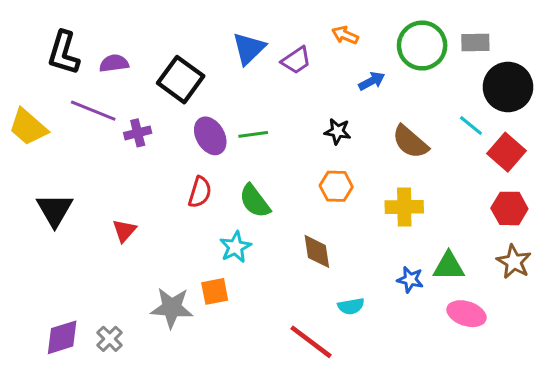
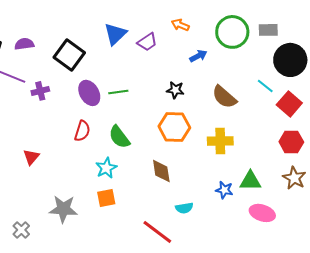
orange hexagon: (336, 186) -> (174, 127), size x1.4
orange square: (215, 291) -> (106, 198), moved

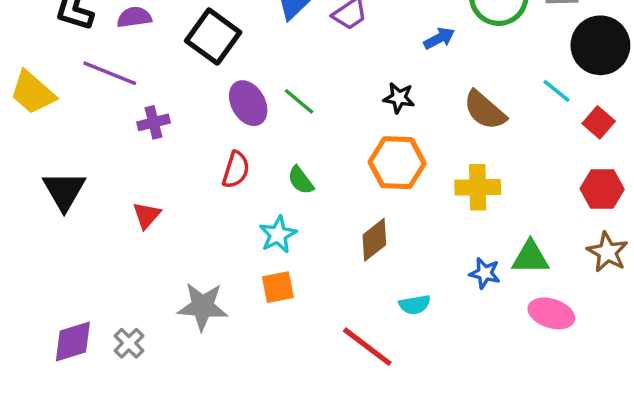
purple cross: (40, 91) -> (154, 122), moved
green line: (118, 92) -> (299, 101), turned 48
red square: (289, 104) -> (599, 122), size x0.7
green semicircle: (119, 137) -> (301, 180), size x0.7
brown diamond: (161, 171) -> (374, 240), turned 60

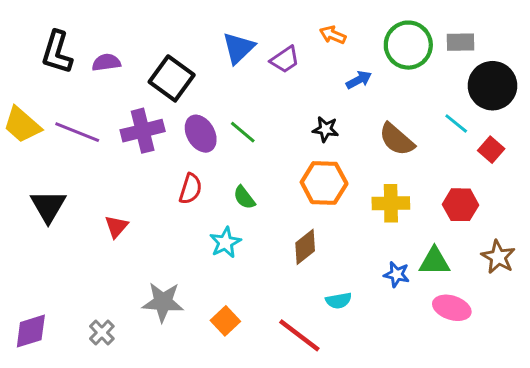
purple line: (110, 73) -> (77, 132), moved
purple cross: (154, 122) -> (143, 131), moved, size x1.6
red hexagon: (602, 189) -> (461, 205), moved
orange square: (278, 287) -> (225, 321), moved, turned -32
purple diamond: (73, 341) -> (31, 331), moved

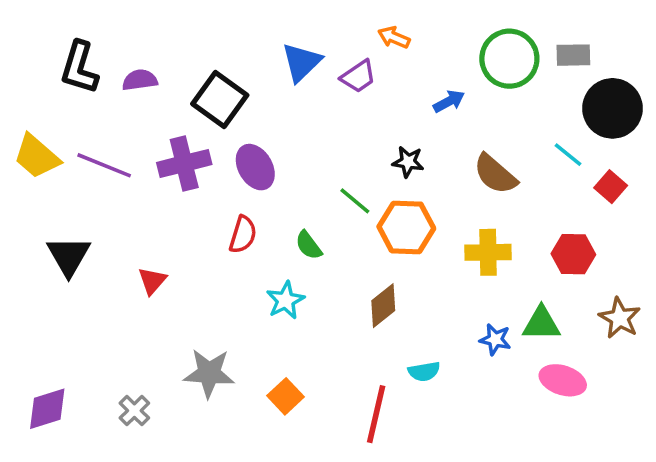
orange arrow: (333, 35) -> (394, 37), moved
green line: (243, 132) -> (355, 201), moved
red line: (299, 335) -> (376, 414), turned 66

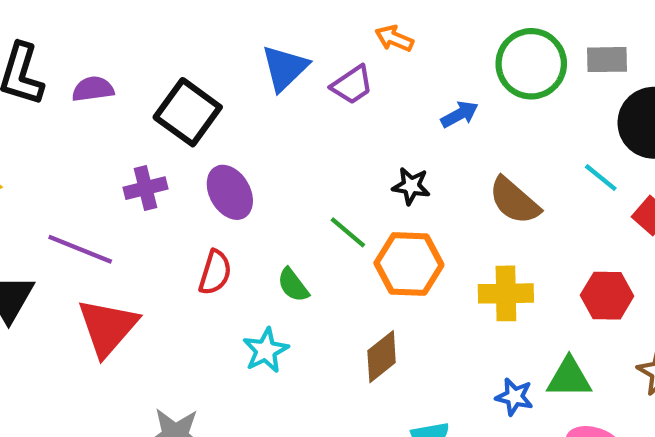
purple cross: (184, 164) -> (146, 188), size x0.7
purple line: (104, 165) -> (80, 249), moved
red triangle: (152, 281) -> (108, 327), size x1.8

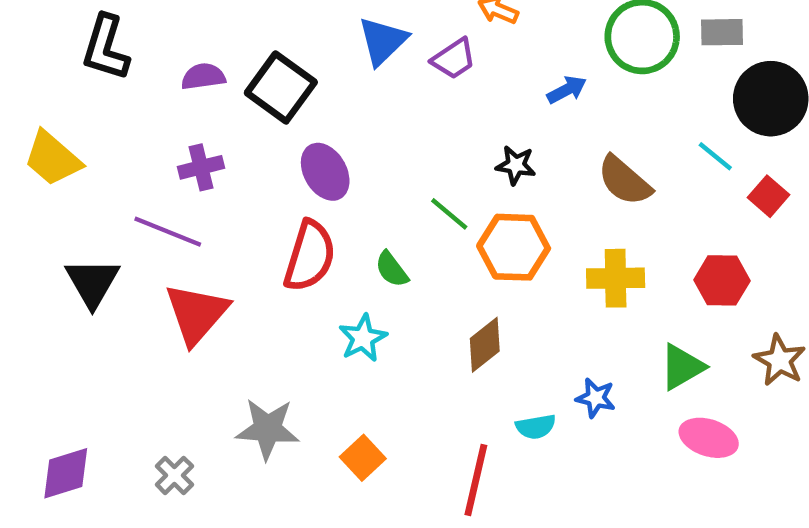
purple semicircle: (93, 89) -> (203, 76), moved
purple cross: (146, 188) -> (201, 167), moved
red semicircle: (215, 272) -> (310, 256), size x1.5
green triangle: (569, 378) -> (682, 367), turned -30
blue star: (514, 397) -> (596, 398), moved

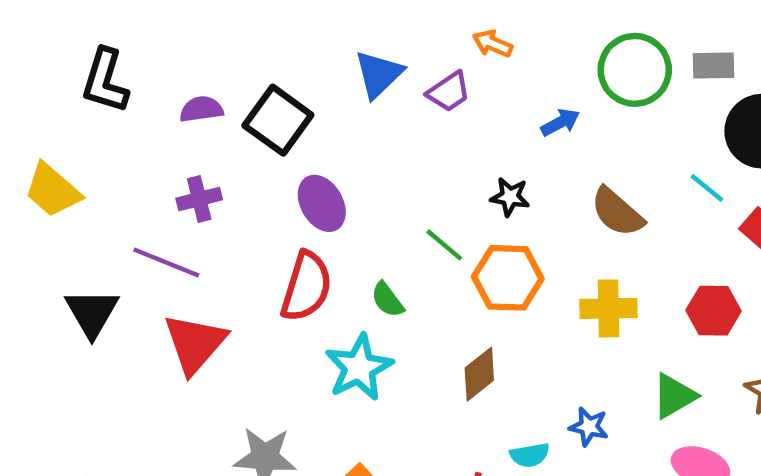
cyan star: (363, 338) -> (359, 368), size x1.4

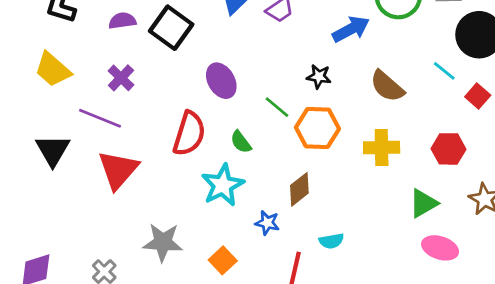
blue arrow: (560, 122) -> (351, 29), size x1.5
yellow trapezoid: (53, 190) -> (53, 70), moved
purple cross: (199, 199) -> (121, 78), turned -32
purple ellipse: (322, 203) -> (221, 81), moved
blue star: (589, 427) -> (267, 223), moved

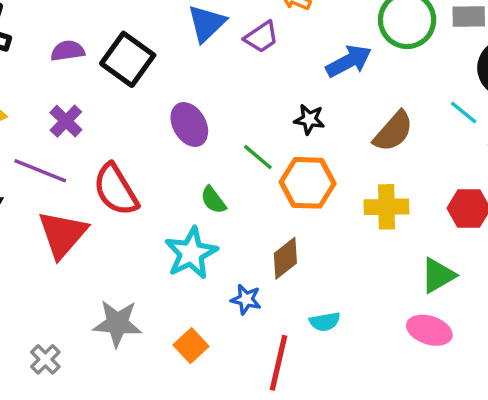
brown semicircle: (387, 86) -> (393, 131), turned -90
red semicircle: (189, 134) -> (116, 190), moved, turned 132
pink ellipse: (440, 248) -> (429, 330), moved

